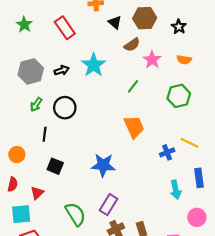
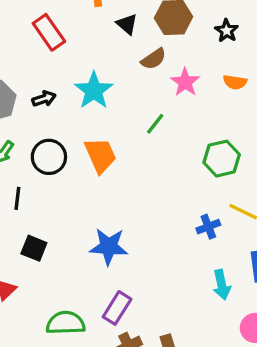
green hexagon: (179, 96) -> (222, 159), moved
orange trapezoid: (134, 127) -> (100, 155), moved
green semicircle: (75, 214) -> (66, 323), turned -60

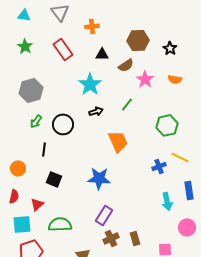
black triangle: (127, 24) -> (102, 54), moved, turned -40
black arrow: (44, 99) -> (96, 111), moved
orange trapezoid: (100, 155) -> (118, 141), moved
green semicircle: (66, 323) -> (60, 224), moved

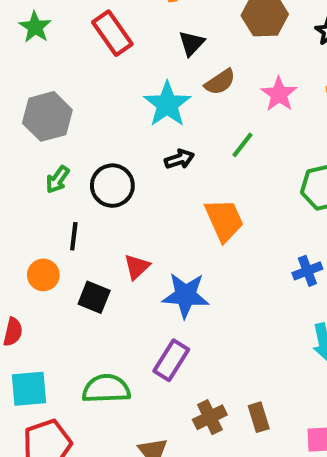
black triangle: (102, 54) -> (192, 43), turned -48
brown semicircle: (126, 65) -> (220, 82), moved
orange circle: (18, 168) -> (43, 275), moved
red triangle: (37, 204) -> (137, 267), moved
purple rectangle: (104, 215) -> (171, 360), moved

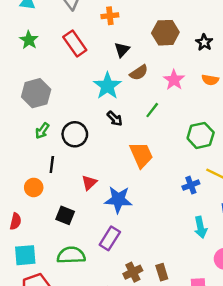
black arrow: (179, 159) -> (115, 119), turned 63
black square: (94, 297) -> (65, 215), moved

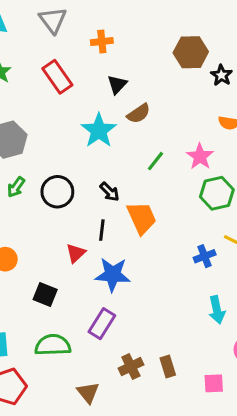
brown hexagon: (165, 33) -> (191, 52), moved
pink star: (174, 80) -> (200, 156), moved
black arrow: (115, 119) -> (110, 192), moved
black line: (52, 165) -> (102, 230), moved

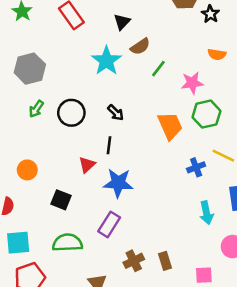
pink star: (200, 156) -> (192, 83), turned 30
green line: (156, 161) -> (158, 69), moved
orange trapezoid: (142, 218) -> (170, 126), moved

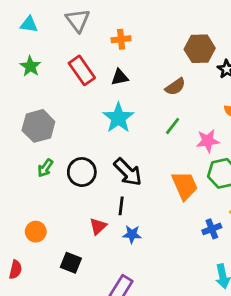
black triangle: (122, 22) -> (120, 77), moved, turned 36
brown semicircle: (140, 47) -> (175, 87), moved
black arrow: (116, 113) -> (128, 172), size x1.6
blue star: (118, 183) -> (132, 234), moved, size x0.6

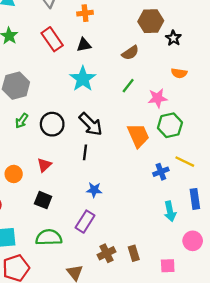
red triangle: (98, 226) -> (44, 165), moved
blue star: (132, 234) -> (94, 190), moved

